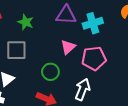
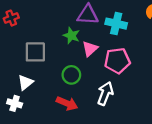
green star: (26, 22) -> (71, 36), moved
cyan cross: (93, 23) -> (116, 24), turned 30

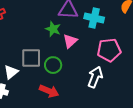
gray square: (35, 52) -> (31, 58), moved
pink pentagon: (117, 61) -> (109, 50), moved
white arrow: (105, 93) -> (95, 77), moved

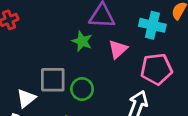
cyan cross: (94, 18) -> (152, 25), moved
pink triangle: (70, 41) -> (118, 49), moved

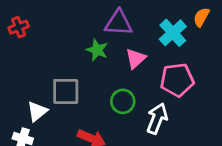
cyan cross: (152, 25) -> (173, 33), turned 35
green circle: (82, 89) -> (123, 101), moved

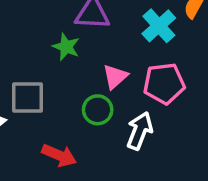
pink triangle: (136, 59) -> (115, 77), moved

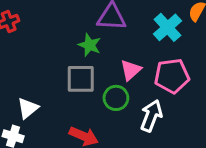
gray square: (28, 98) -> (81, 79), moved

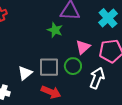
gray square: (81, 79) -> (49, 67), moved
white triangle: (28, 108) -> (25, 73), moved

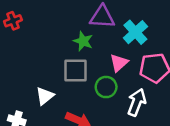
cyan cross: (108, 18) -> (135, 32), moved
gray square: (49, 67) -> (75, 70), moved

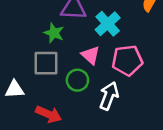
pink triangle: (119, 63) -> (91, 55), turned -36
white triangle: (45, 96) -> (15, 89), turned 36

